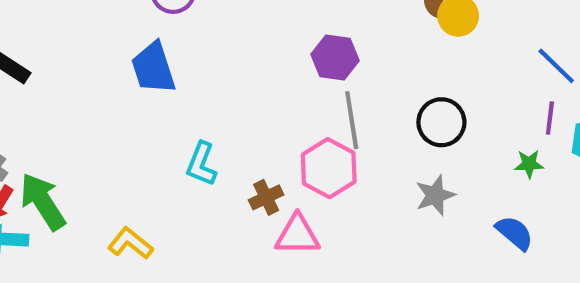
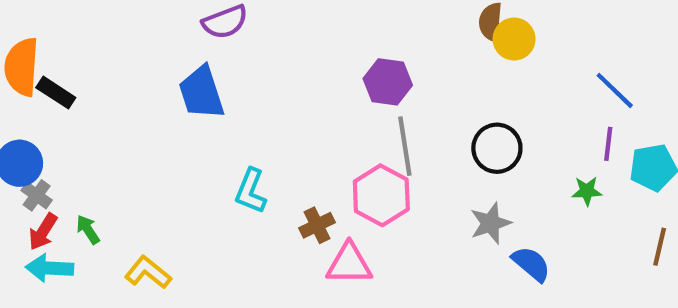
green arrow: (43, 202) -> (88, 230), size x0.5
blue semicircle: (514, 233) -> (531, 264), moved
yellow L-shape: (130, 243) -> (148, 272), moved

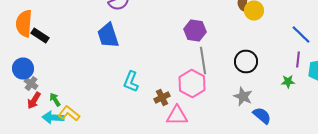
gray star: (491, 223) -> (243, 96), turned -30
cyan arrow: (49, 268) -> (53, 118), moved
yellow L-shape: (148, 272) -> (69, 114), moved

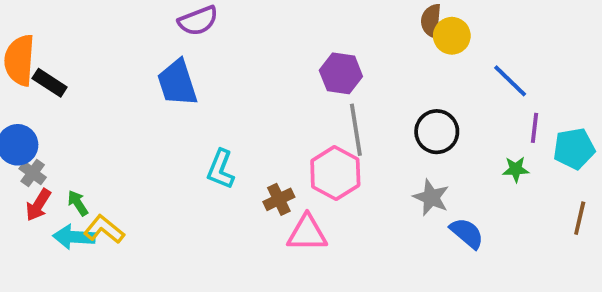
blue line: (301, 34) -> (510, 81), moved

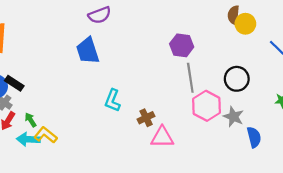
black rectangle: (50, 83) -> (14, 83), moved
pink hexagon: (335, 173) -> (206, 106), moved
blue semicircle: (467, 233) -> (254, 137), turned 36

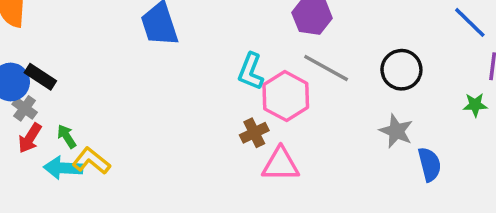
gray line: (190, 78) -> (326, 68), turned -52
cyan L-shape: (113, 100) -> (251, 71), moved
pink hexagon: (206, 106) -> (286, 96), moved

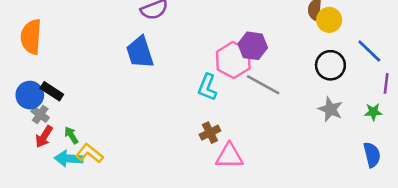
black circle: (401, 70) -> (330, 65), moved
pink hexagon: (286, 96) -> (233, 60), moved
gray star: (396, 131) -> (330, 109), moved
blue semicircle: (430, 164) -> (372, 155), moved

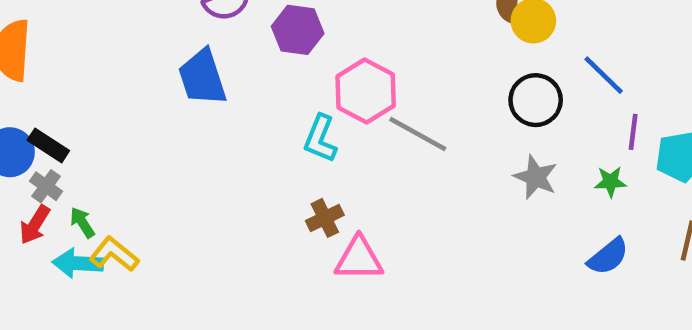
purple hexagon: (253, 46) -> (298, 30), moved
gray cross: (40, 115) -> (46, 186), moved
blue semicircle: (372, 155) -> (608, 256), turned 65

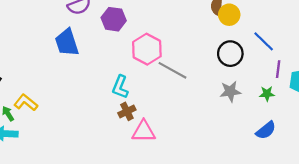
cyan L-shape: (320, 139) -> (120, 87), moved
gray star: (536, 177) -> (230, 91), turned -30
yellow L-shape: (114, 254) -> (26, 103), moved

